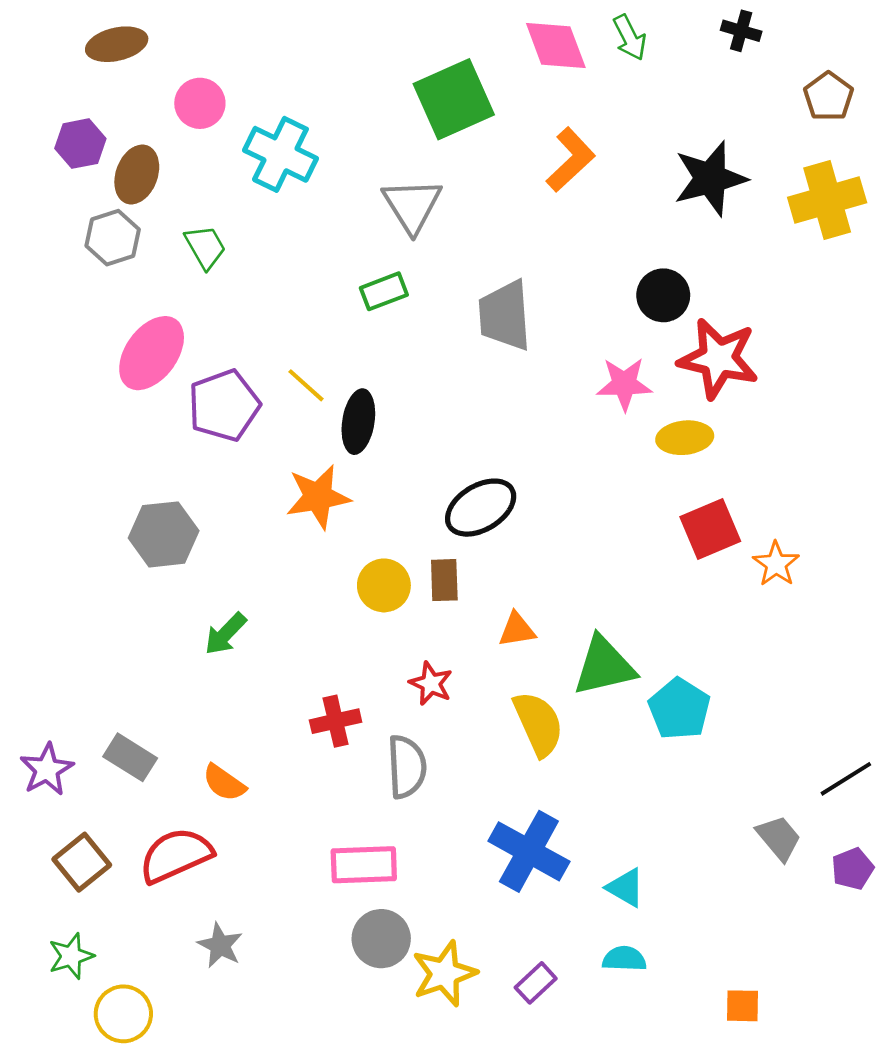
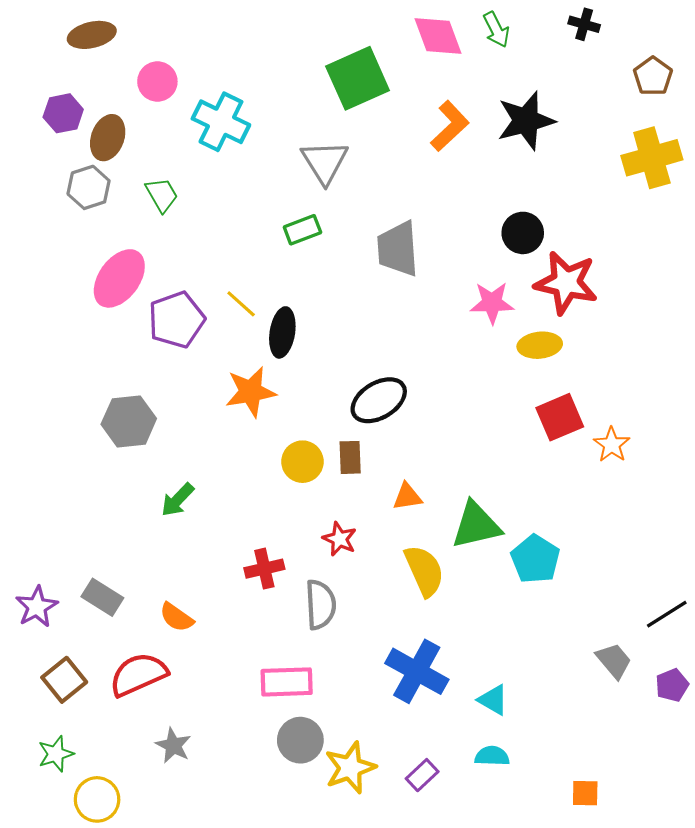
black star: (710, 179) -> (526, 121), moved

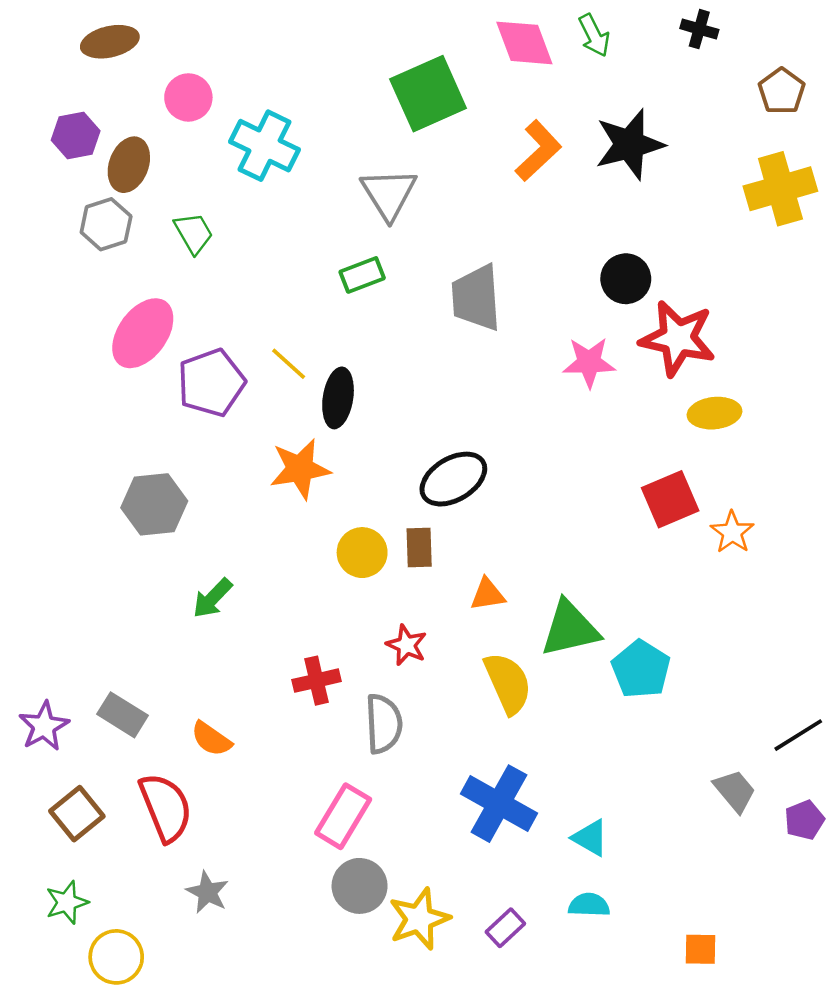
yellow ellipse: (540, 345) -> (714, 413), moved
red semicircle: (138, 674) -> (166, 807), turned 92
pink rectangle: (287, 682) -> (343, 816), turned -57

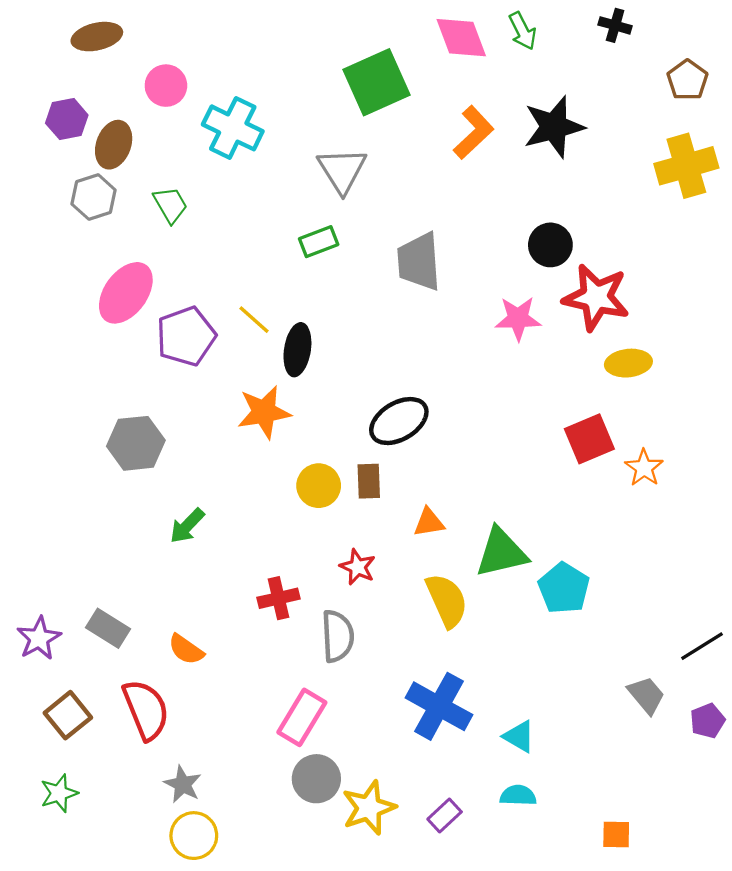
yellow circle: (116, 957) -> (194, 836), moved

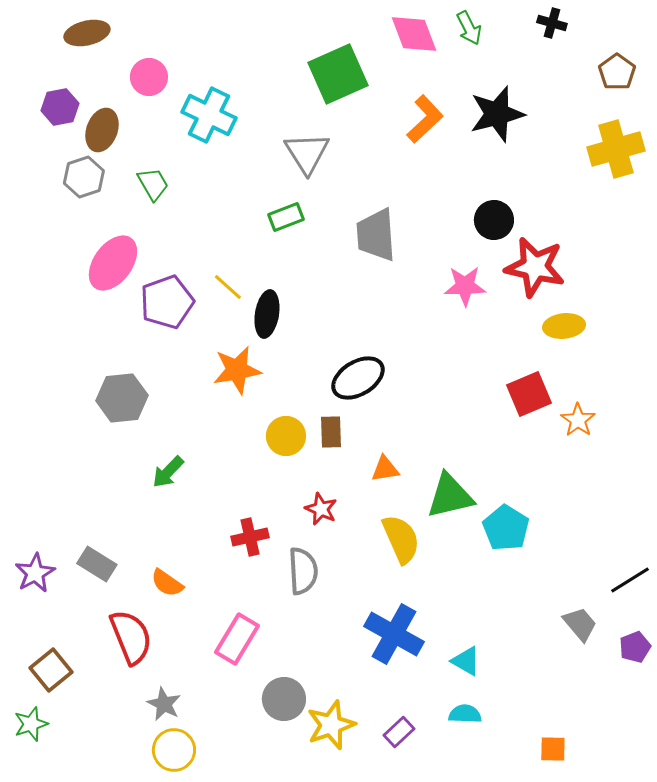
brown square: (68, 715) -> (51, 670), moved
pink rectangle: (302, 717) -> (237, 639), moved
green star: (59, 793) -> (31, 724), moved

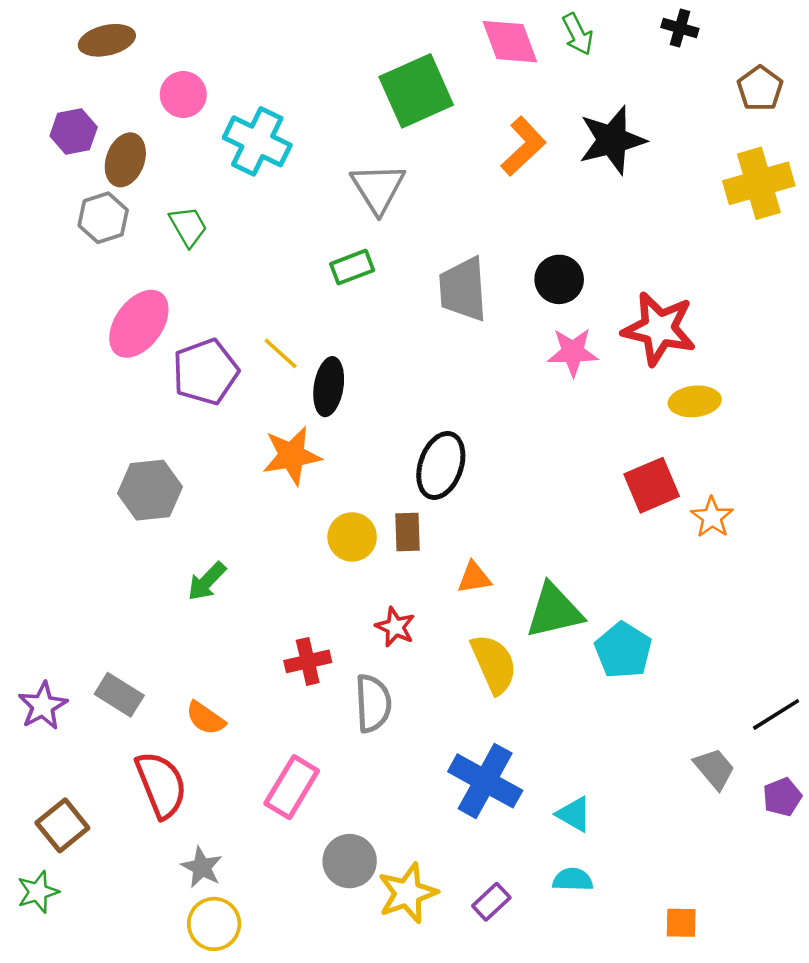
black circle: (494, 220) -> (559, 279), moved
black ellipse: (358, 378) -> (441, 465), turned -40

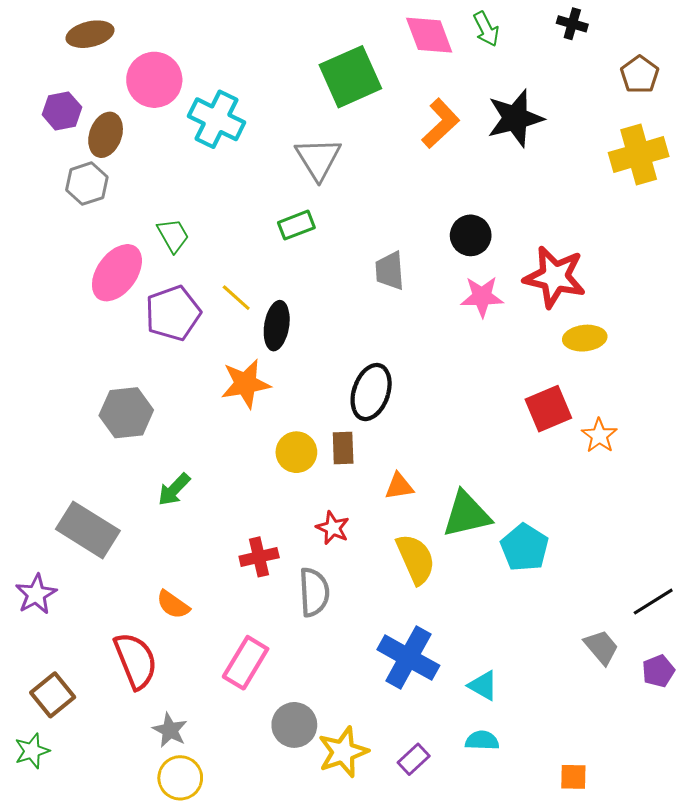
pink circle: (183, 95) -> (154, 80), size x1.4
green trapezoid: (188, 226) -> (173, 235), moved
gray trapezoid: (463, 289) -> (390, 271), moved, size x0.7
gray rectangle: (119, 695) -> (88, 530), moved, size x1.5

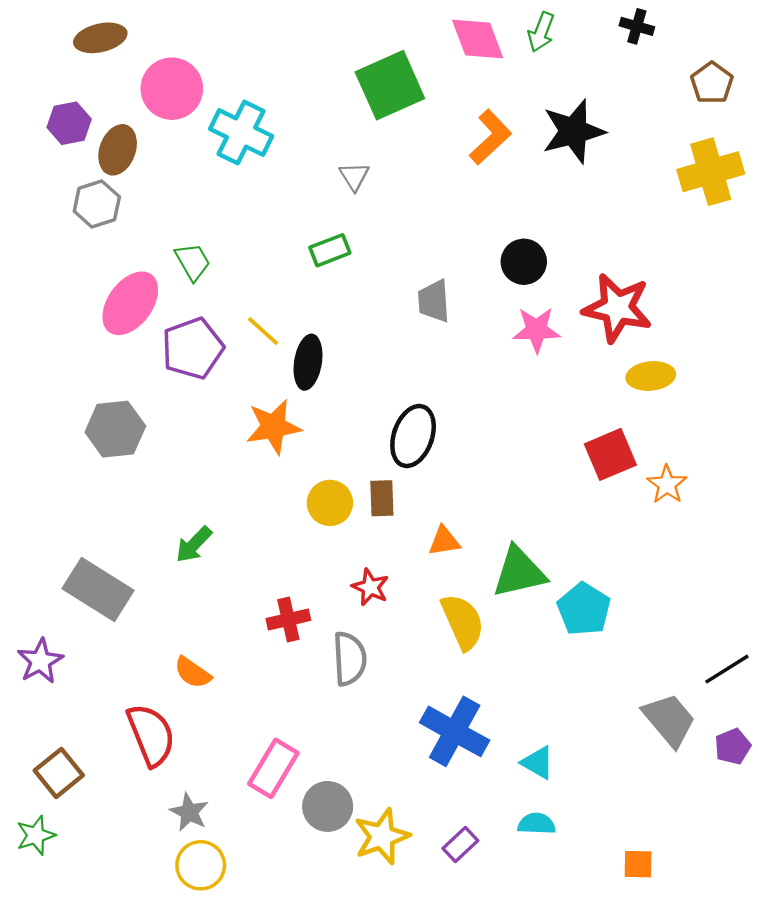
green arrow: (486, 29) -> (541, 32), turned 48
gray triangle: (318, 159) -> (354, 176), size x0.6
gray hexagon: (126, 413) -> (115, 429), moved
gray trapezoid: (601, 647) -> (669, 720), size x1.4
pink rectangle: (246, 663) -> (273, 768), moved

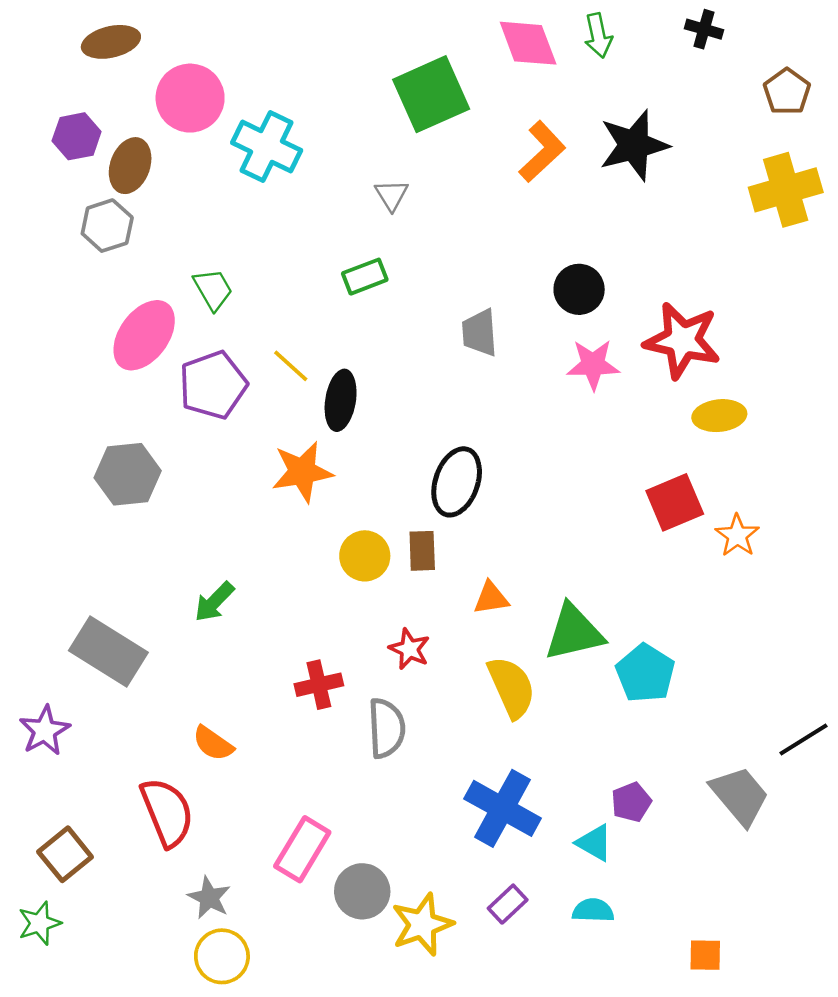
green arrow: (541, 32) -> (598, 36), turned -33
purple pentagon: (733, 746) -> (631, 802), moved
purple rectangle: (460, 845) -> (508, 904), moved

